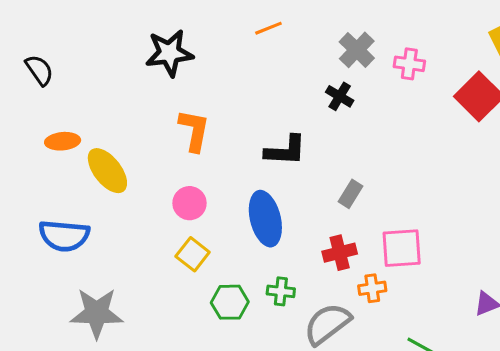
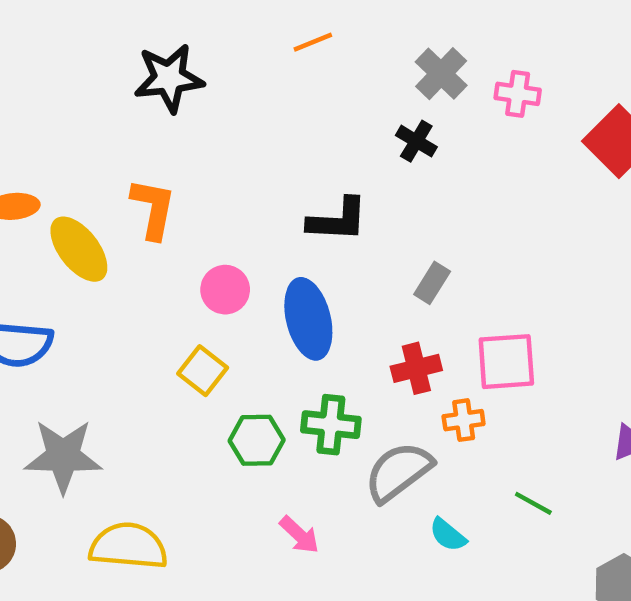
orange L-shape: (194, 130) -> (153, 209), moved
pink circle: (190, 203) -> (225, 290), moved
green cross: (281, 291) -> (331, 425), size x1.4

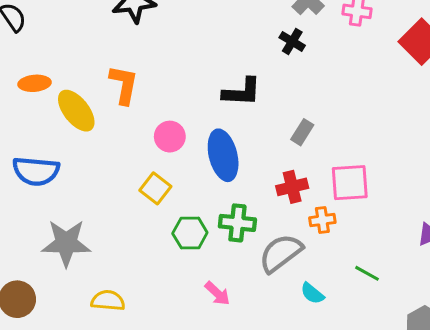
yellow semicircle: (128, 546) -> (108, 301), size x0.7

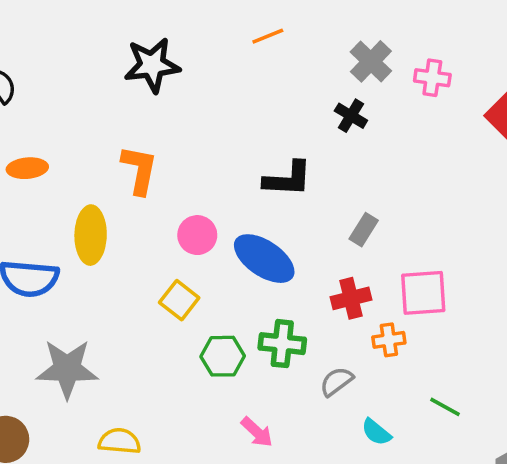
yellow ellipse: (76, 111) -> (91, 235), moved, turned 39
blue ellipse: (223, 155) -> (264, 259), turned -42
gray semicircle: (281, 253) -> (336, 382), size x0.6

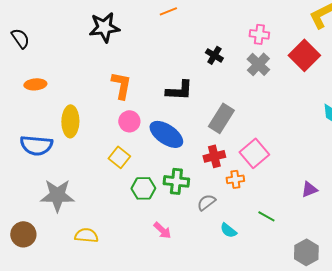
gray cross: (371, 61) -> (258, 64), moved
orange L-shape: (139, 170) -> (121, 85), moved
gray rectangle: (364, 230) -> (221, 118), size x1.6
pink square: (423, 293) -> (254, 153), turned -36

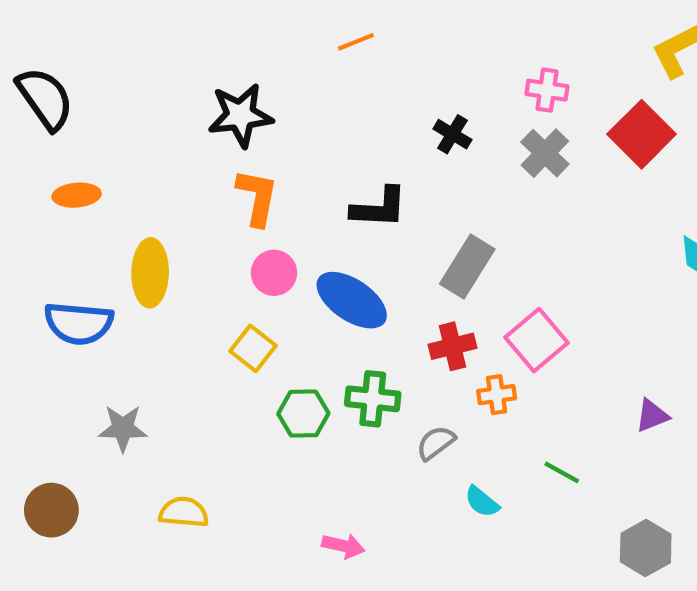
black star: (104, 27) -> (240, 115), moved
black semicircle: (20, 38) -> (45, 99), size x1.5
gray star: (57, 195) -> (123, 428), size x0.7
pink arrow: (162, 230) -> (343, 546), moved, turned -30

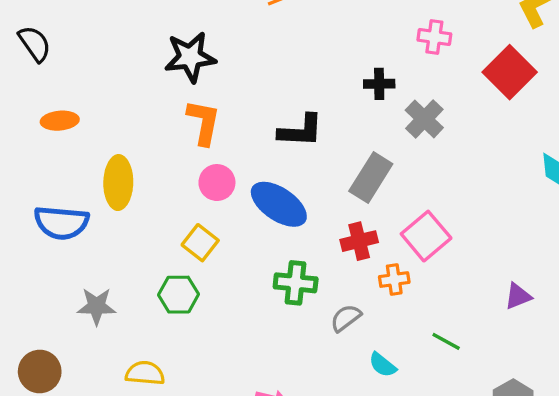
black semicircle: (45, 99) -> (35, 44), size x0.7
black cross: (452, 134) -> (379, 84), moved, turned -32
gray cross: (545, 153) -> (424, 119), moved
green hexagon: (303, 414) -> (178, 295), moved

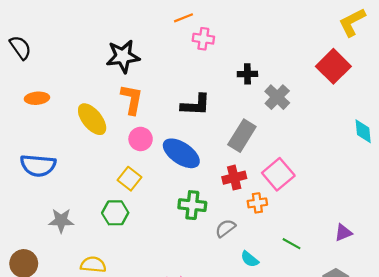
pink cross: (434, 37) -> (203, 39), moved
yellow ellipse: (118, 183) -> (92, 119), moved, turned -40
purple triangle: (518, 296) -> (343, 233), moved

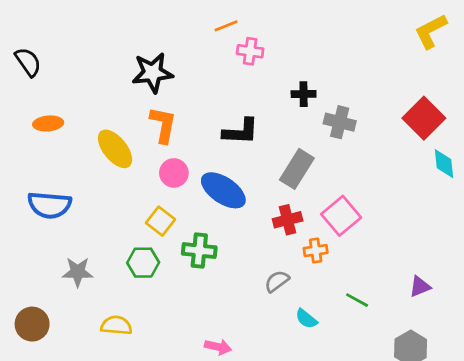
red square: (333, 66) -> (424, 118), moved
gray cross: (277, 97) -> (340, 122), turned -30
green cross: (192, 205) -> (199, 251), moved

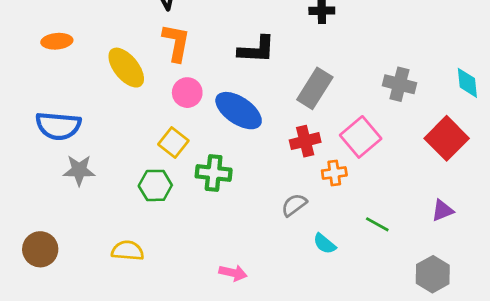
red square: (424, 118) -> (447, 138), moved
gray cross: (340, 122) -> (399, 84), moved
gray star: (78, 272) -> (79, 170), moved

